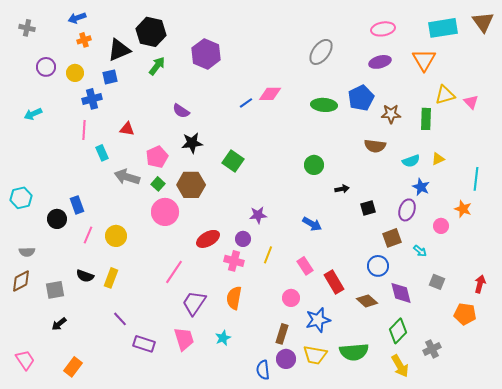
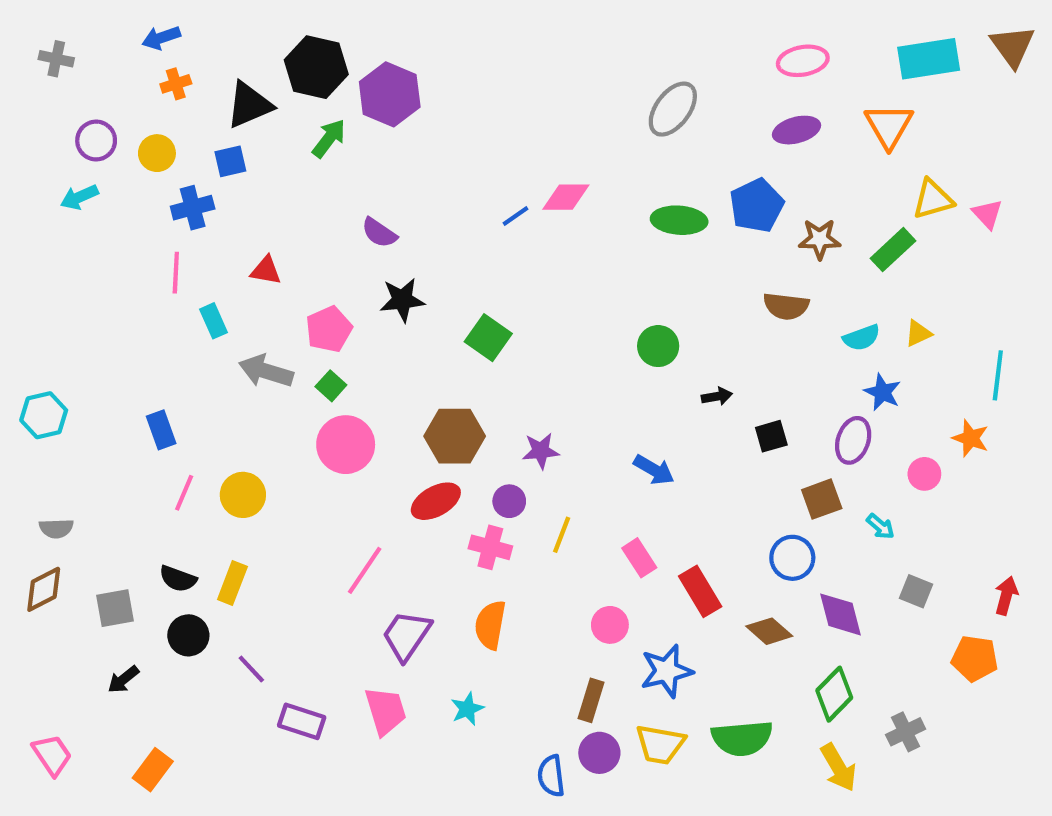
purple hexagon: (206, 54) -> (390, 94), moved
cyan arrow: (33, 114) -> (79, 197), moved
green rectangle: (426, 119) -> (893, 250), turned 45
brown hexagon: (191, 185) -> (455, 436), moved
black circle: (57, 219) -> (188, 635), moved

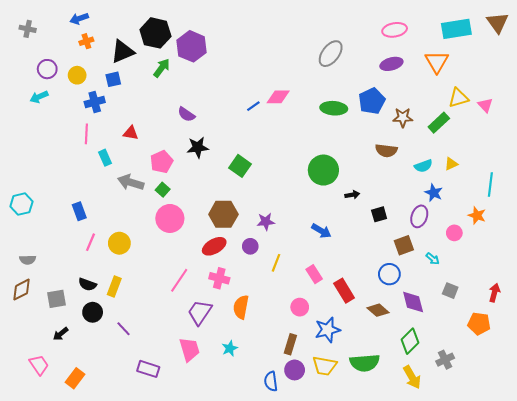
green circle: (658, 346) -> (323, 170), size x1.5
pink cross: (490, 547) -> (219, 278), moved
purple rectangle: (302, 721) -> (148, 369), moved
pink trapezoid: (52, 755) -> (39, 365), moved

